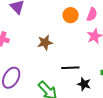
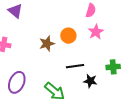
orange circle: (71, 15) -> (68, 36), moved

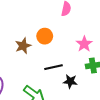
pink star: (96, 32) -> (84, 44), moved

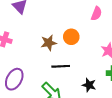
black line: (53, 67) -> (61, 66), moved

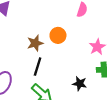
black line: (61, 66) -> (38, 67), moved, turned -66

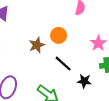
black line: (38, 67) -> (63, 64), moved, turned -60

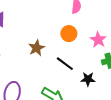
orange circle: (59, 35) -> (69, 34), moved

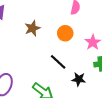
brown star: (37, 48) -> (32, 28), moved

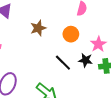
black star: (79, 79) -> (86, 60), moved

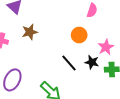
brown star: (38, 28) -> (30, 32), moved

